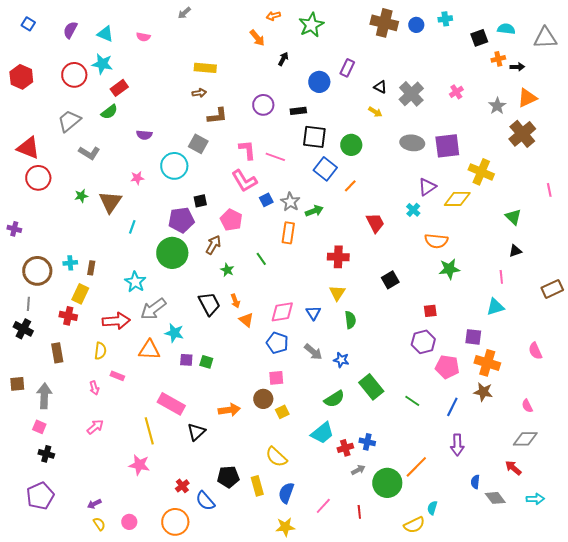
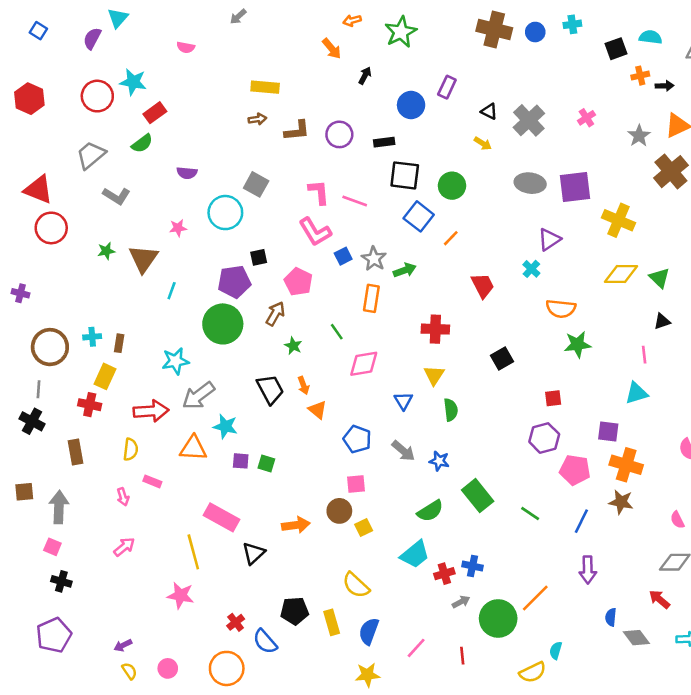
cyan triangle: (105, 34) -> (118, 18), moved, turned 48
brown L-shape: (217, 116) -> (297, 131), moved
yellow diamond: (457, 199) -> (621, 274), moved
cyan star: (135, 282) -> (175, 361), turned 30
pink diamond: (282, 312) -> (364, 364), moved

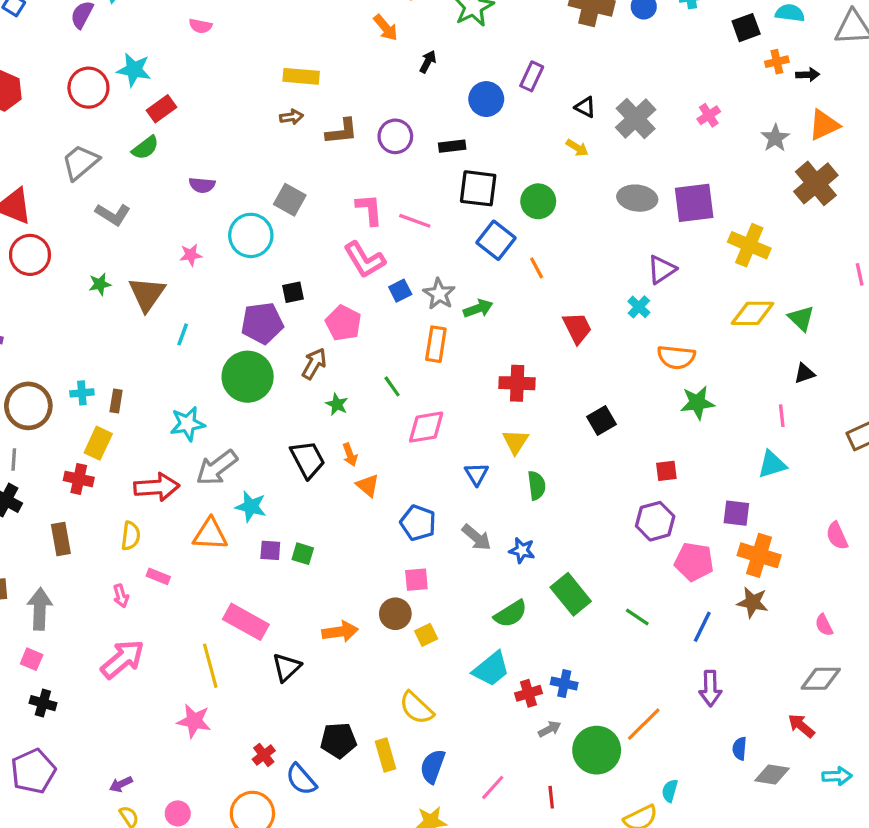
orange line: (451, 238) -> (537, 268), turned -72
pink arrow: (124, 547) -> (123, 659), size x1.6
gray diamond: (636, 638) -> (772, 774), turned -44

